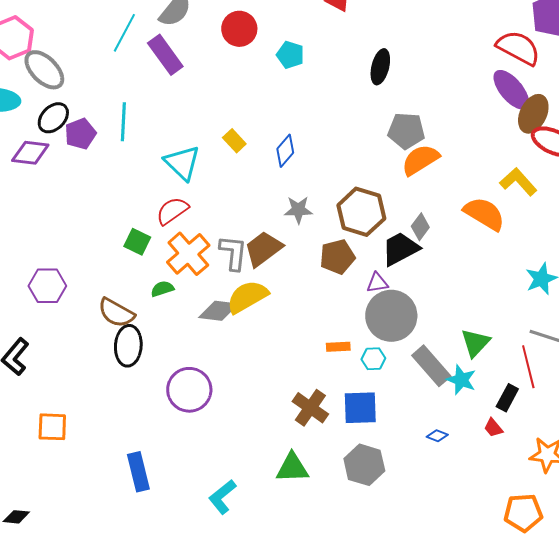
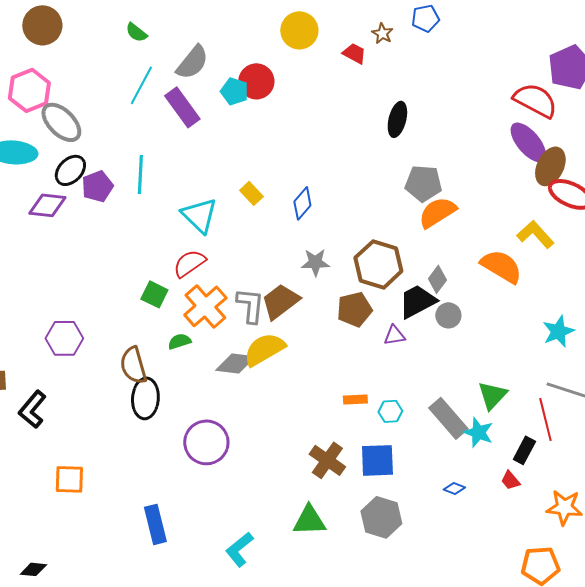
cyan pentagon: (290, 55) -> (234, 91), moved
brown semicircle: (116, 313) -> (133, 365), turned 45
gray circle: (391, 316) -> (448, 315), moved, size x0.5

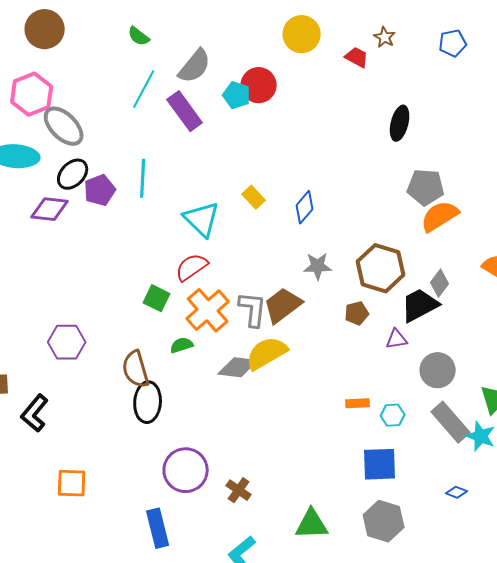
blue pentagon: (425, 18) -> (453, 43), moved
brown pentagon: (354, 309) -> (357, 313), size x0.7
gray circle: (448, 315) -> (438, 370), moved, size x1.4
purple circle: (206, 442) -> (186, 470), moved
brown cross: (327, 460) -> (239, 490), moved, size x0.7

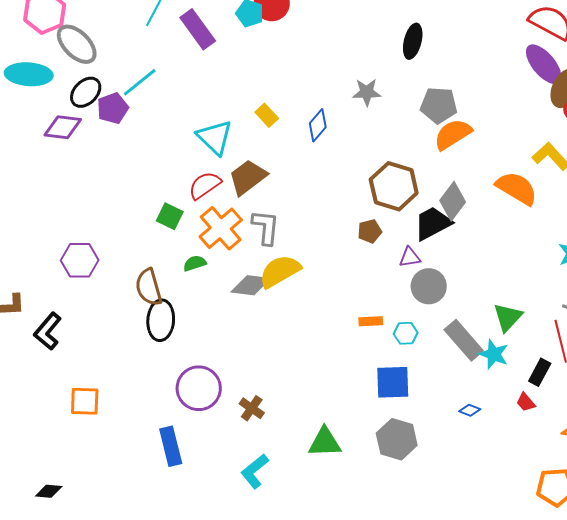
cyan line: (143, 178) -> (140, 82), moved, turned 48
gray star: (318, 266) -> (367, 92), moved
gray diamond: (440, 283) -> (453, 201), size x1.4
brown trapezoid: (283, 305) -> (248, 177), moved
gray circle: (438, 370) -> (429, 286), moved

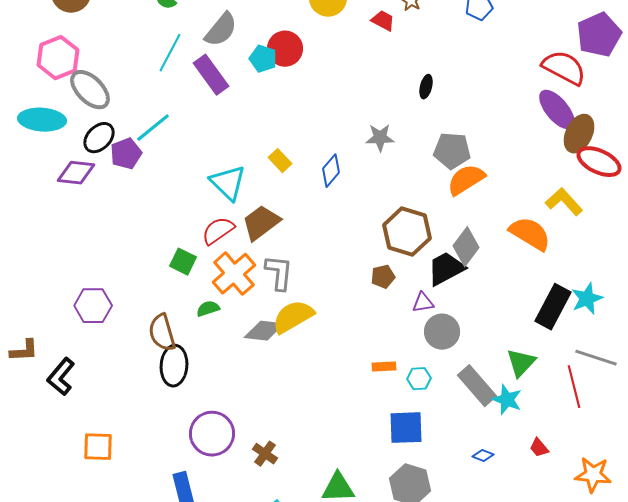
black ellipse: (413, 41) -> (426, 87), size x0.7
black rectangle: (540, 372) -> (553, 307), moved, size x1.6

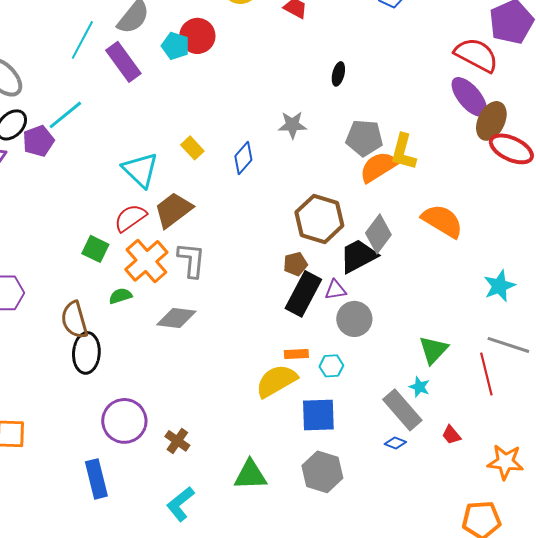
yellow L-shape: (564, 202) -> (403, 152), moved, turned -123
black rectangle: (553, 307) -> (303, 294), moved
yellow semicircle: (293, 317) -> (276, 381), moved
gray rectangle: (477, 386) -> (402, 410), moved
cyan star: (507, 400) -> (419, 387), size x0.7

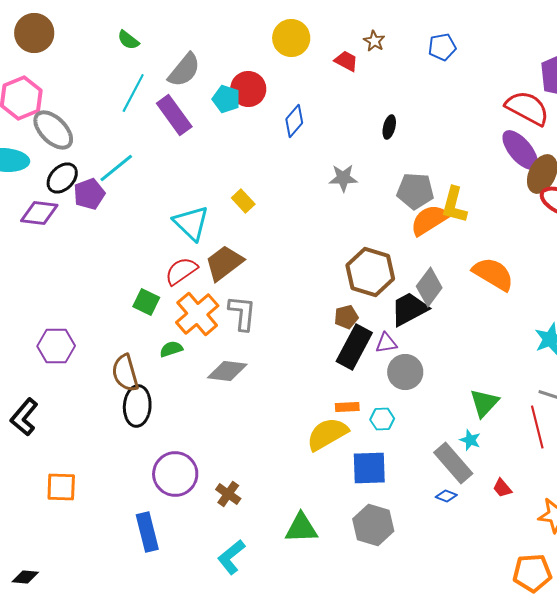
blue diamond: (243, 158) -> (294, 121), moved

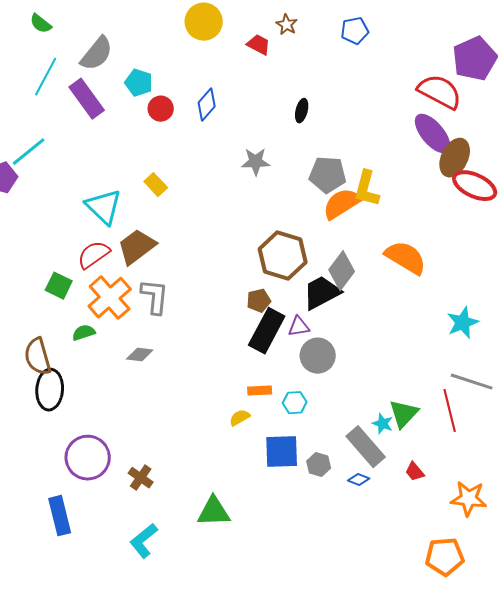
red circle: (248, 89) -> (161, 109), moved, size x0.7
gray diamond: (227, 371) -> (140, 355), size x0.7
green triangle: (484, 403) -> (404, 414), moved
yellow semicircle: (327, 434) -> (240, 418), size x0.5
gray hexagon: (373, 525) -> (319, 465), moved, size x0.6

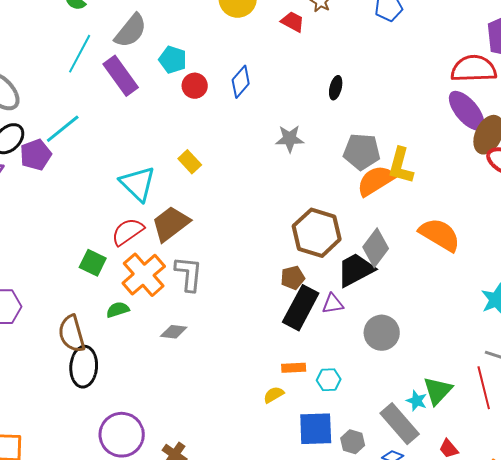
red semicircle: (440, 92) -> (474, 69), turned -30
gray circle: (318, 356) -> (382, 333), moved

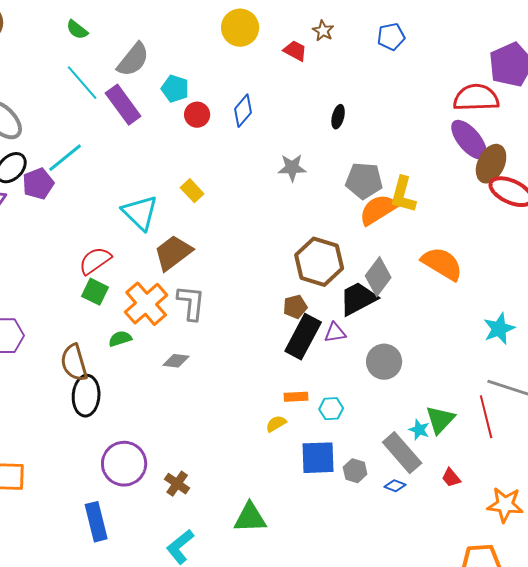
cyan line: (80, 54) -> (82, 83), turned -69
red semicircle: (128, 232) -> (95, 261), moved

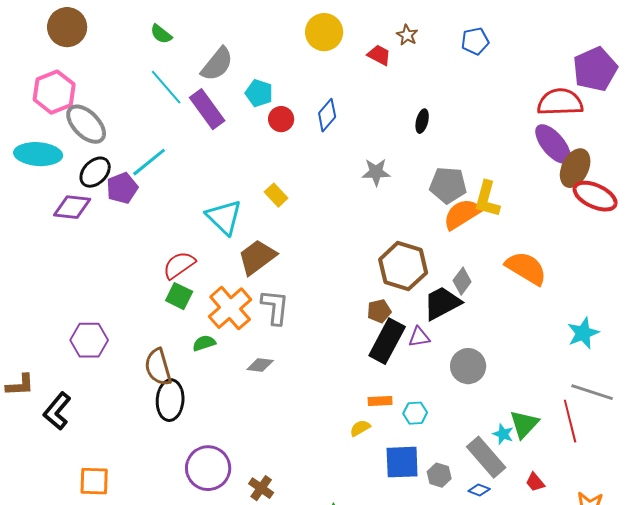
gray diamond: (378, 277) -> (462, 281), size x0.7

